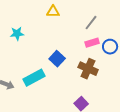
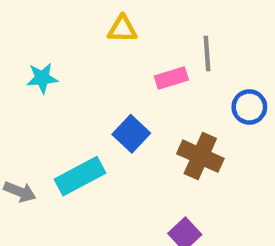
gray line: (91, 23) -> (207, 54), turned -42
pink rectangle: (92, 43) -> (171, 78), moved

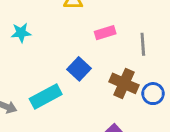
gray line: (207, 54) -> (143, 44), moved
blue circle: (249, 107) -> (153, 94), moved

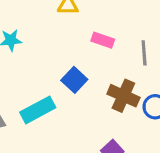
pink rectangle: (105, 33) -> (103, 40), turned 36

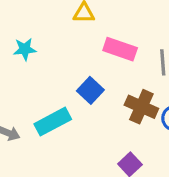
pink rectangle: (103, 40) -> (120, 49), size x1.4

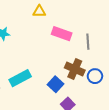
blue square: (90, 90) -> (56, 84), moved

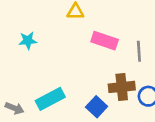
brown cross: (75, 69) -> (122, 87), turned -30

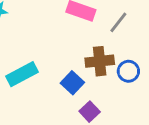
gray line: (139, 51) -> (118, 22), turned 42

